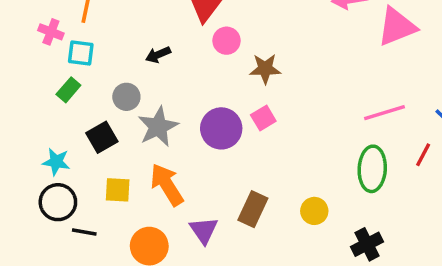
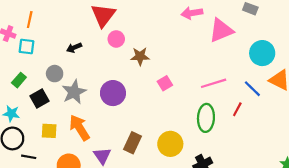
green rectangle: (68, 90) -> (19, 80), moved
pink square: (263, 118) -> (165, 83), moved
yellow circle: (314, 211) -> (170, 144), size x1.5

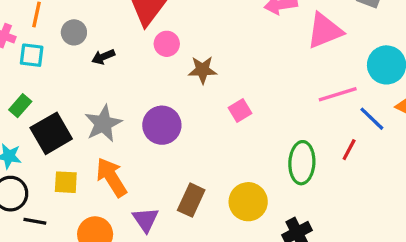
gray circle: (55, 74) -> (74, 32), moved
pink line: (214, 83) -> (338, 94), moved
black square: (39, 98) -> (51, 133), size x1.4

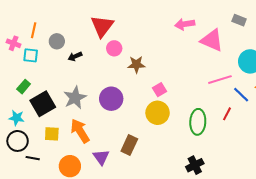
pink triangle: (325, 31) -> (212, 40), turned 45
yellow circle: (248, 202) -> (158, 113), moved

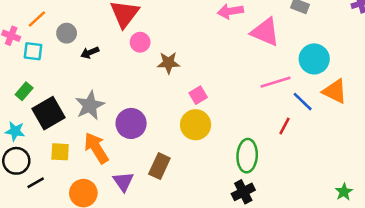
orange line: (34, 30) -> (37, 19), turned 35
purple circle: (111, 99) -> (131, 123), moved
green ellipse: (198, 122) -> (247, 156), moved
black line: (33, 158) -> (36, 183), turned -40

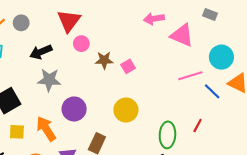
gray circle: (67, 33) -> (21, 23), moved
black arrow: (90, 53) -> (41, 52), size x1.5
pink square: (198, 95) -> (128, 66), moved
gray star: (90, 105) -> (49, 80), moved, turned 30
red line: (285, 126) -> (198, 126), moved

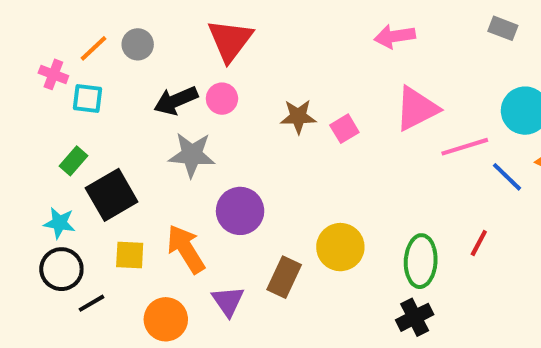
pink triangle: (182, 35) -> (417, 109), moved, turned -50
pink circle: (81, 44) -> (222, 99), moved
yellow circle: (126, 110) -> (340, 247), moved

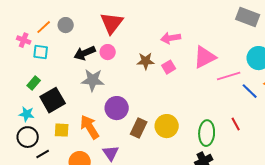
gray rectangle: (503, 28) -> (248, 17), size x1.6
pink arrow: (395, 36) -> (171, 38), moved
red line: (479, 243) -> (236, 124), turned -56
brown rectangle: (284, 277) -> (139, 128), moved

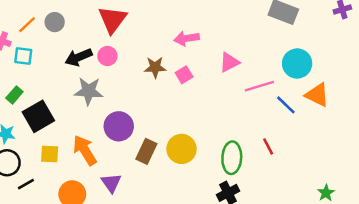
pink triangle: (205, 57) -> (229, 62), size x0.7

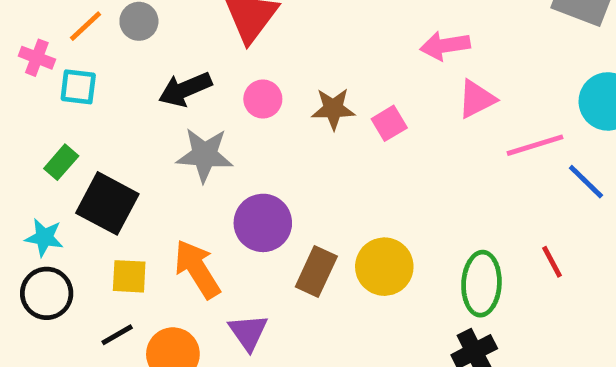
pink arrow: (187, 38) -> (445, 46), moved
pink circle: (107, 56) -> (263, 99), moved
black square: (38, 116) -> (107, 203), turned -32
black line: (26, 184) -> (117, 335), moved

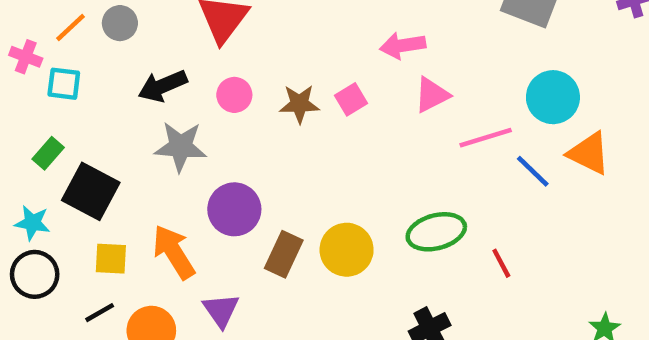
pink square: (389, 123) -> (351, 99), moved
red line: (552, 262) -> (501, 263), moved
green ellipse: (481, 284) -> (436, 232), moved, turned 72

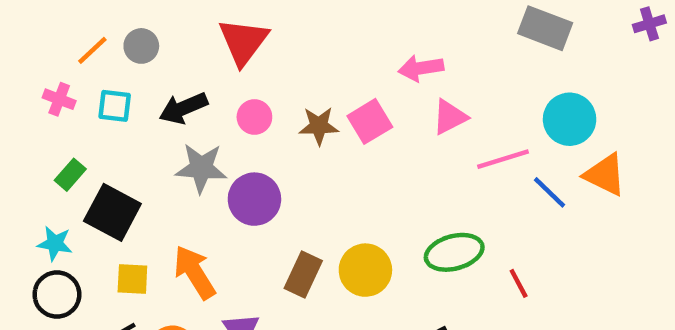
pink cross: (26, 57) -> (59, 99), moved
cyan square: (64, 84) -> (115, 106), moved
pink square: (351, 99) -> (370, 121), size x1.4
purple circle: (234, 209) -> (254, 199), moved

